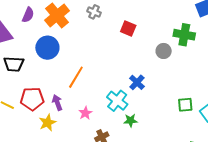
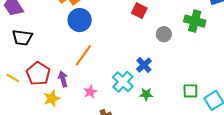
blue circle: (47, 48) -> (80, 20), moved
gray circle: (164, 51) -> (164, 34), moved
red pentagon: (32, 99) -> (38, 74), turned 30
green star: (131, 120) -> (146, 94), moved

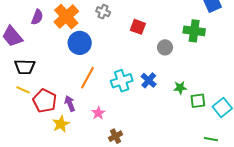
yellow line: (13, 78) -> (23, 90), moved
cyan cross: (123, 82) -> (122, 81), moved, turned 35
green star: (146, 94) -> (180, 88), moved

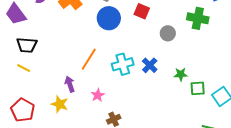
blue circle: (80, 43) -> (109, 18), moved
red pentagon: (45, 101) -> (23, 110), moved
yellow star: (61, 124) -> (60, 104), turned -30

